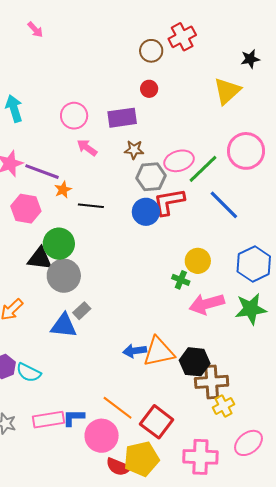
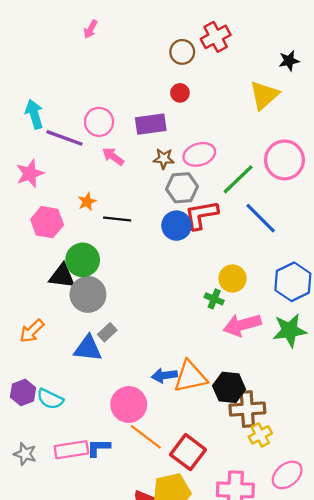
pink arrow: (35, 30) -> (91, 29), moved, turned 72
pink ellipse: (179, 161) -> (199, 154), moved
purple line: (42, 172) -> (64, 138), moved
pink circle: (102, 436) -> (129, 405), moved

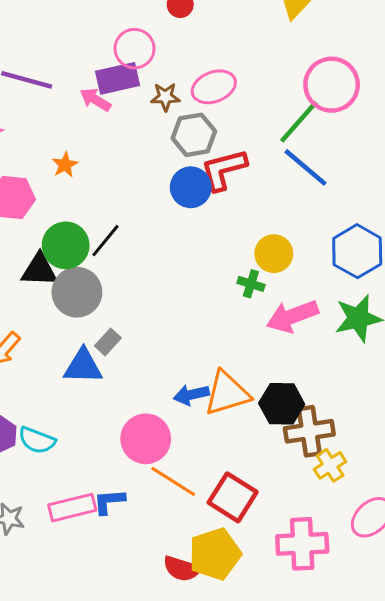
pink circle: (99, 122) -> (135, 49), moved
purple rectangle: (151, 124) -> (118, 78), moved
green line: (238, 179) -> (299, 122), moved
black line: (117, 219) -> (106, 241), moved, turned -52

